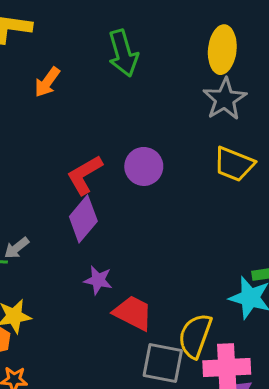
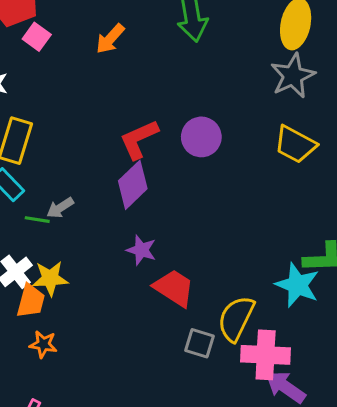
gray square: (163, 363) -> (199, 343), size x0.7

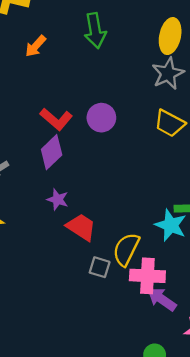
red L-shape: (139, 139) -> (56, 119), turned -116

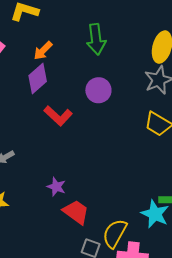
purple circle: (101, 118) -> (98, 90), moved
purple diamond: (52, 152) -> (38, 79), moved

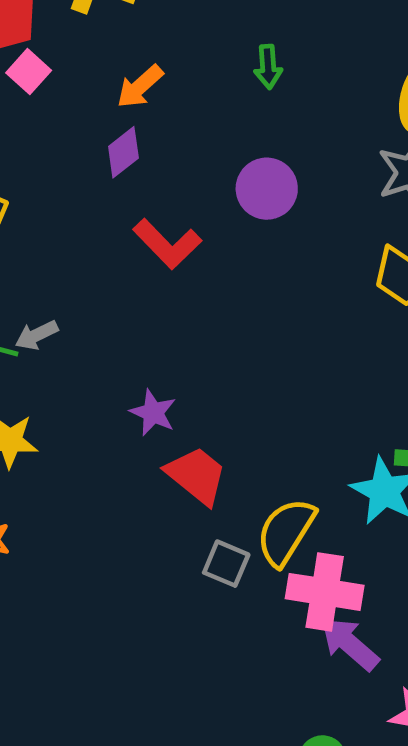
green arrow: (96, 39) -> (268, 67), size x0.6
purple diamond: (38, 79) -> (123, 152), size x0.7

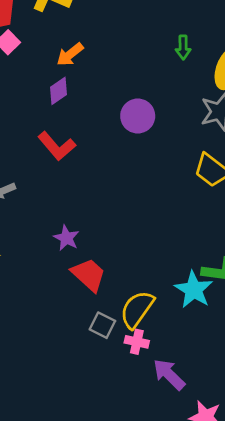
green arrow: (268, 67) -> (183, 47), moved
red L-shape: (167, 244) -> (57, 146), moved
pink cross: (325, 592) -> (137, 342), moved, size x0.6

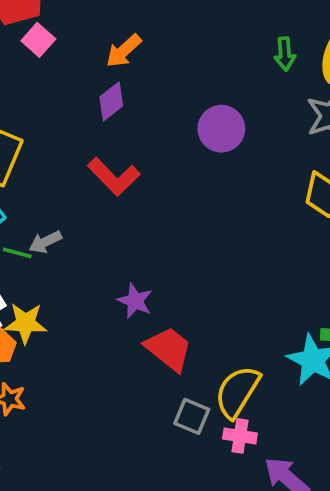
green arrow: (183, 47) -> (285, 54), moved

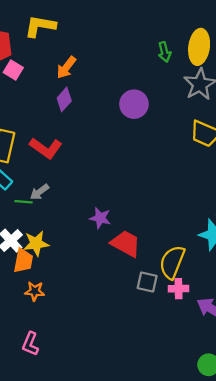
red L-shape: (114, 177) -> (46, 148), moved

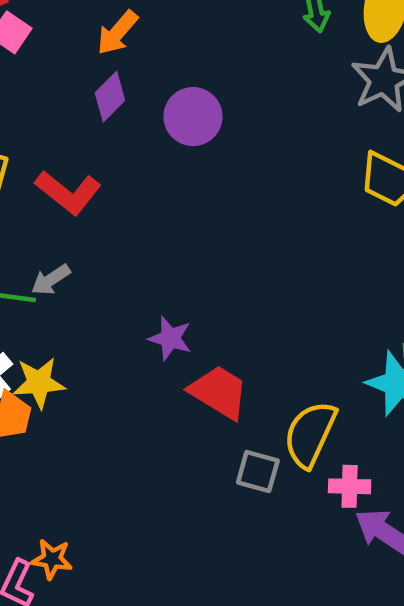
purple circle: (134, 104) -> (193, 117), moved
pink cross: (179, 289) -> (350, 486), moved
orange star: (35, 291) -> (52, 559), moved

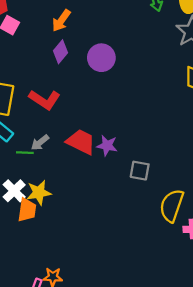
purple star: (170, 338) -> (107, 146), moved
red trapezoid: (219, 392) -> (81, 142), moved
gray square: (258, 471) -> (140, 171), moved

